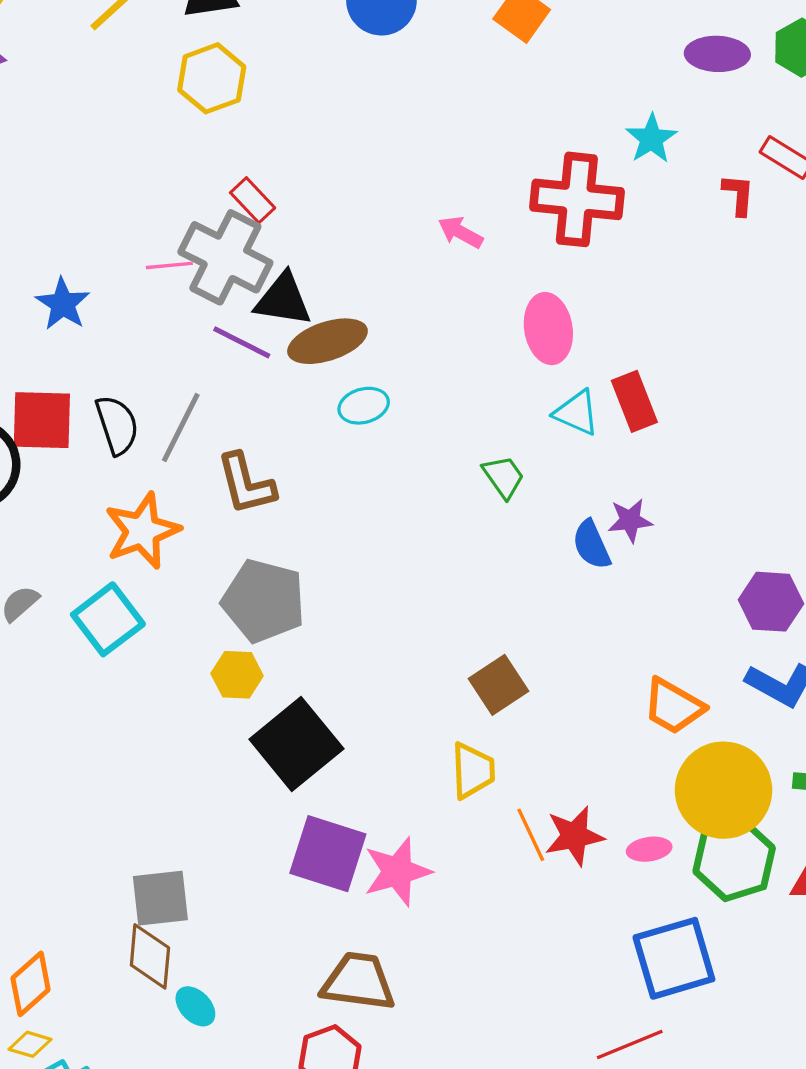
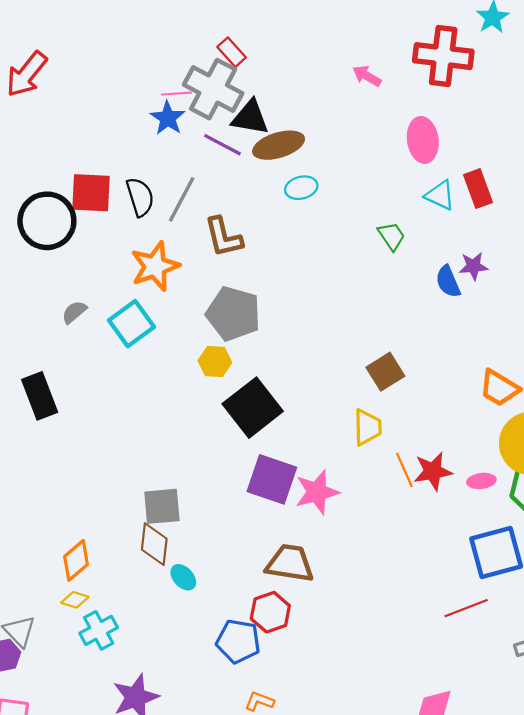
blue star: (63, 304) -> (168, 118), moved

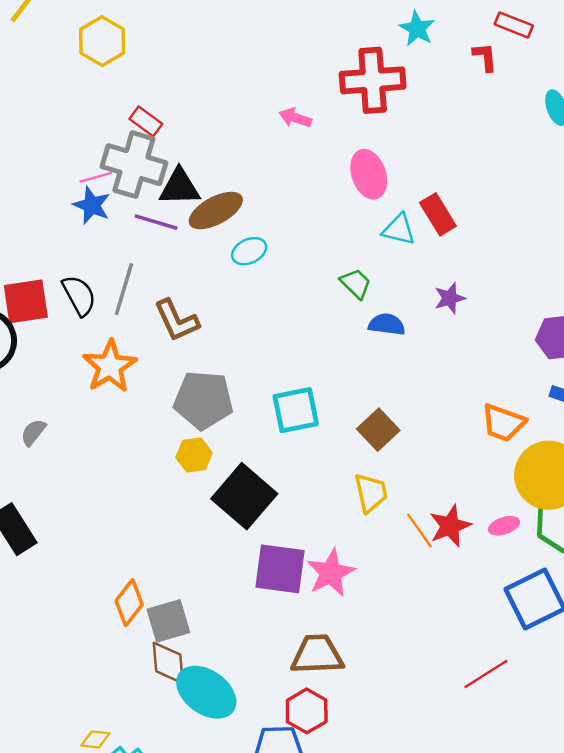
blue semicircle: (448, 282) -> (387, 324), moved, turned 132
cyan square: (131, 324) -> (296, 410), moved, turned 36
orange diamond: (76, 560) -> (129, 603), moved
cyan ellipse: (183, 577) -> (206, 692), size x2.0
red line: (466, 608) -> (486, 674), moved

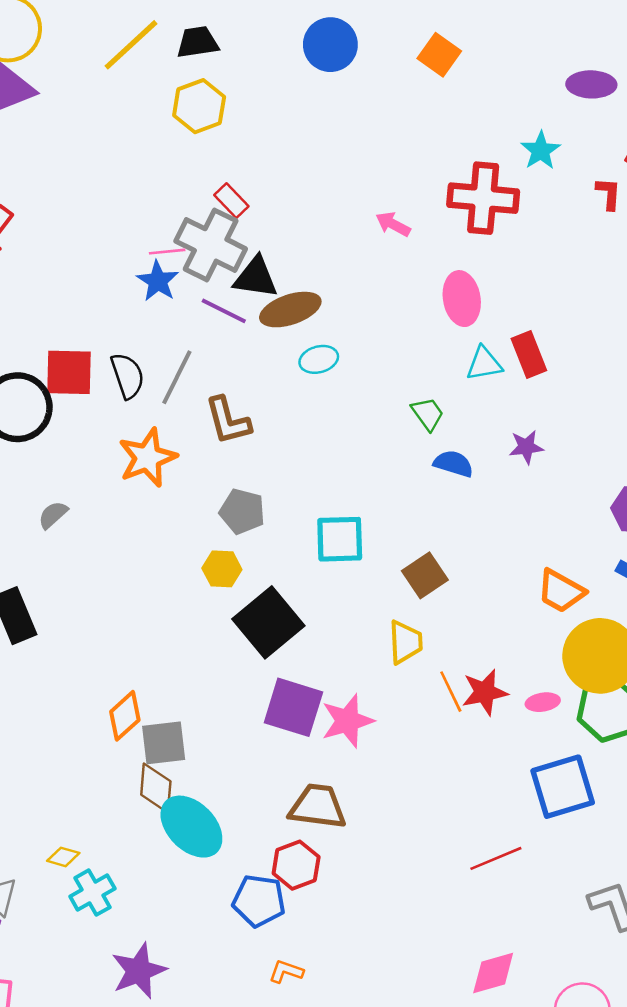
cyan triangle: (399, 230) -> (484, 364), turned -33
gray pentagon: (203, 400) -> (242, 511), size x0.7

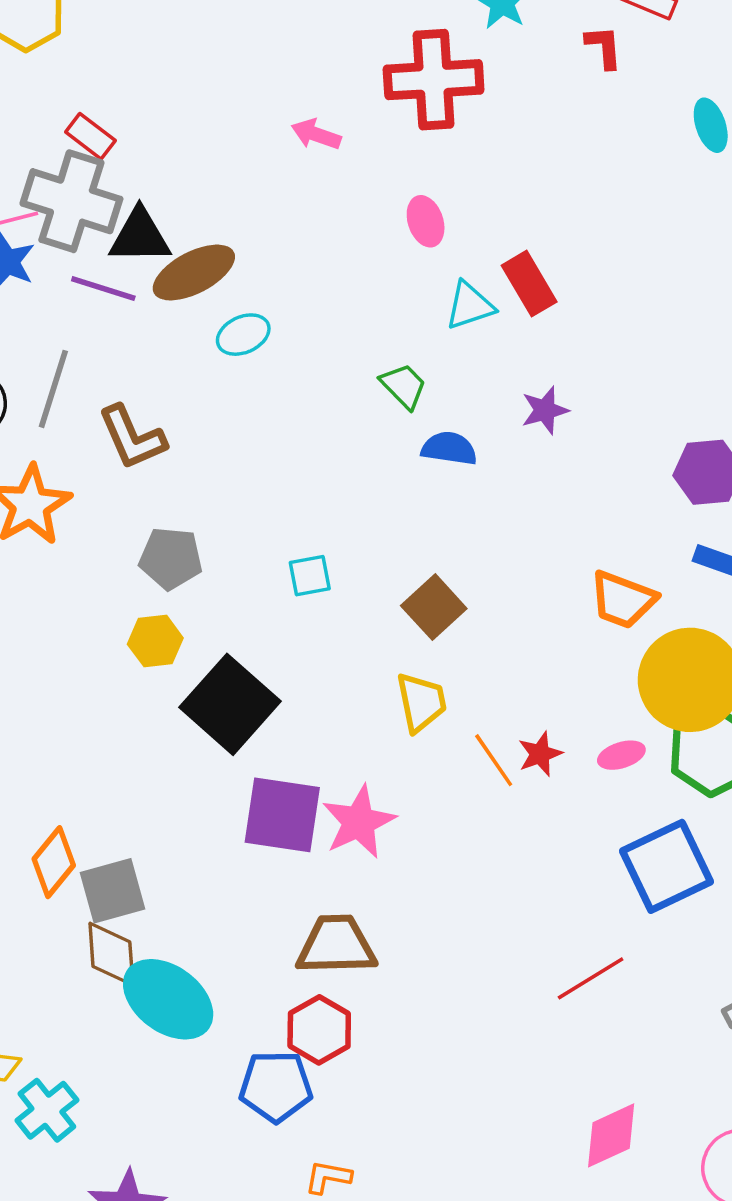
pink ellipse: (462, 299) -> (426, 221), size x0.7
cyan square: (340, 539) -> (310, 576), size x0.6
red star: (485, 692) -> (540, 754), size x0.7

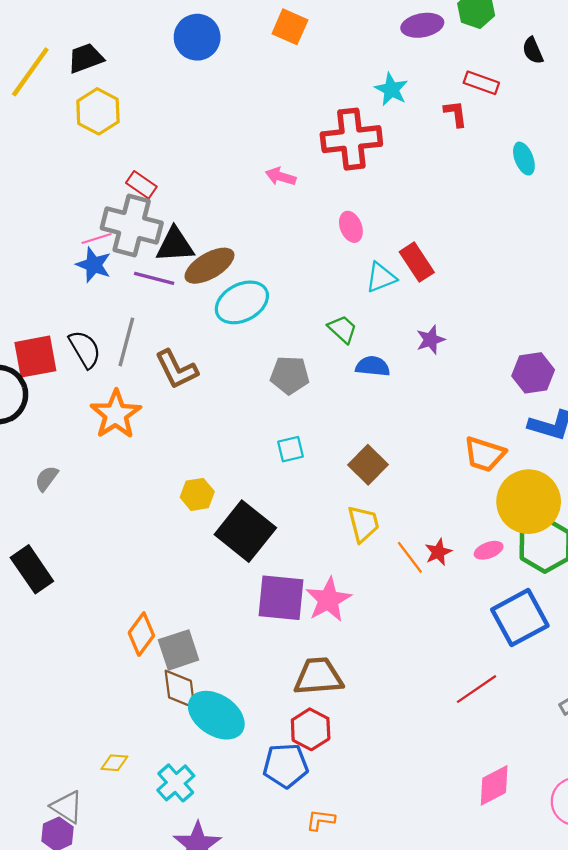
cyan ellipse: (243, 335) -> (242, 302), size x1.6
gray pentagon: (171, 558) -> (290, 375), moved
cyan cross: (47, 1110) -> (176, 783), moved

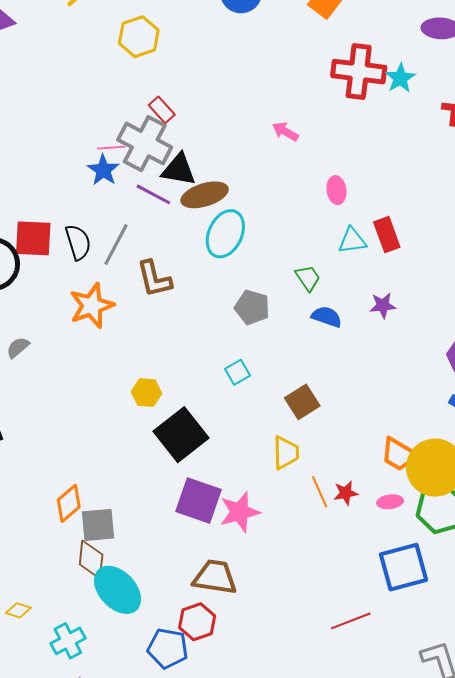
red cross: (351, 139) -> (359, 72), moved
cyan ellipse: (242, 302) -> (225, 234), turned -51
cyan square: (291, 449) -> (238, 372), turned -30
orange trapezoid: (485, 454) -> (399, 454), moved

